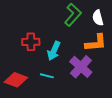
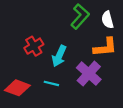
red cross: (31, 42) -> (34, 46), turned -30

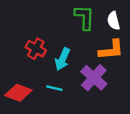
green L-shape: (80, 16) -> (85, 17), turned -40
red cross: (34, 46) -> (36, 49), turned -30

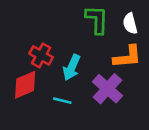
red diamond: (18, 93) -> (25, 85), moved, turned -44

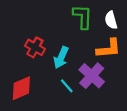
red diamond: (25, 85) -> (21, 88), moved
cyan line: (62, 101) -> (67, 86), moved, turned 35

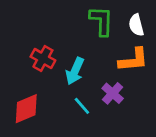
purple cross: (92, 76) -> (113, 93), size x0.7

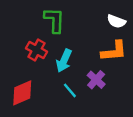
green L-shape: (101, 21) -> (54, 20), moved
white semicircle: (136, 25) -> (116, 21), turned -54

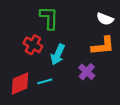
cyan line: (70, 90) -> (45, 81), moved, turned -64

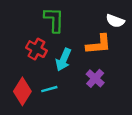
orange L-shape: (103, 46) -> (99, 44), moved
red diamond: (20, 84) -> (22, 91), turned -35

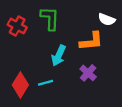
red cross: (36, 49) -> (17, 26), moved

